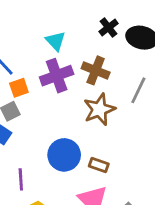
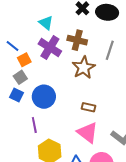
purple cross: (57, 76) -> (50, 48), turned -30
blue circle: (64, 155) -> (44, 97), moved

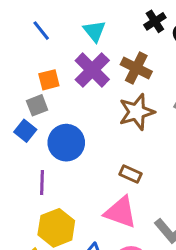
blue line: (12, 46) -> (41, 31), moved
pink triangle: (88, 133) -> (121, 212), turned -30

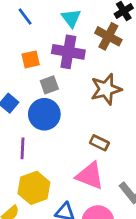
brown cross: (136, 68) -> (108, 36), moved
purple cross: (92, 70) -> (68, 52), turned -36
gray square: (37, 105) -> (49, 85), moved

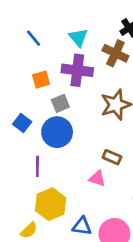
pink triangle: (90, 176) -> (97, 179), moved, size x0.6

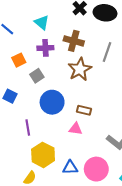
brown cross: (115, 53) -> (74, 41), moved
purple cross: (77, 70) -> (45, 48), size x0.7
blue circle: (57, 132) -> (52, 102), moved

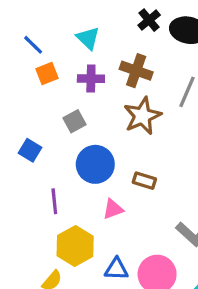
orange square: (19, 60) -> (47, 74), moved
pink triangle: (76, 129) -> (113, 209), moved, turned -32

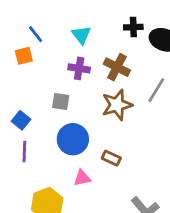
black cross: (149, 20) -> (133, 27), turned 30
orange square: (47, 74) -> (24, 56), moved
gray square: (74, 121) -> (61, 102), turned 30
purple line: (54, 201) -> (24, 152), moved

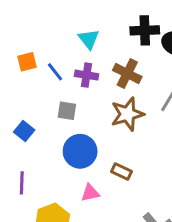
black cross: (133, 27) -> (145, 30), size x1.4
blue line: (36, 34) -> (55, 72), moved
purple line: (24, 152) -> (22, 183), moved

